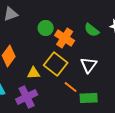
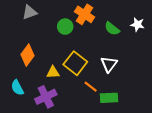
orange cross: (65, 38) -> (85, 14), moved

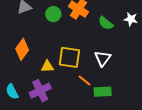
green circle: (65, 27) -> (53, 14), moved
yellow square: (75, 63) -> (69, 57), turned -30
cyan semicircle: (17, 88) -> (12, 92), moved

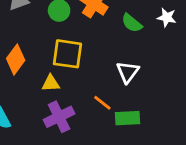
yellow square: (69, 57) -> (67, 54), moved
purple cross: (40, 91) -> (59, 117), moved

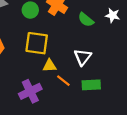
yellow triangle: (51, 83) -> (50, 66), moved
green rectangle: (128, 118) -> (91, 85), moved

